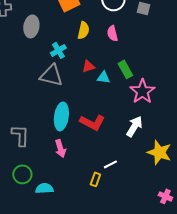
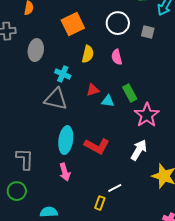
cyan cross: (58, 50) -> (63, 74), turned -35
green circle: (22, 174) -> (17, 191), moved

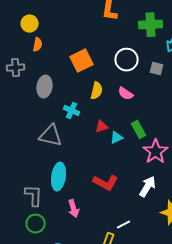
pink semicircle: (117, 57) -> (126, 94), turned -42
gray triangle: (56, 99) -> (51, 136), moved
cyan triangle: (108, 101) -> (117, 138), turned -32
cyan ellipse: (66, 140) -> (59, 177), moved
green circle: (17, 191) -> (36, 224), moved

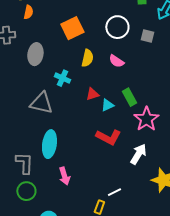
red L-shape: (106, 183) -> (108, 137), moved

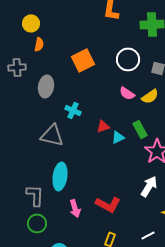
yellow semicircle: (87, 58) -> (150, 96), moved, turned 42
red L-shape: (108, 137) -> (108, 204), moved
white line: (114, 192) -> (148, 235), moved

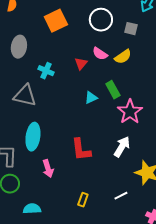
red triangle: (103, 126) -> (81, 64), moved, turned -32
red L-shape: (108, 204) -> (81, 150), moved, turned 55

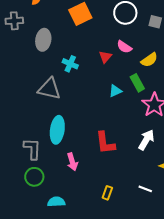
yellow semicircle: (123, 57) -> (149, 60), moved
white line: (121, 196) -> (145, 189), turned 48

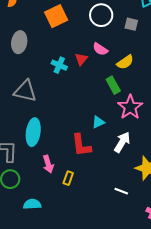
cyan cross: (70, 64) -> (59, 65), moved
cyan triangle: (115, 91) -> (98, 122), moved
yellow rectangle: (107, 193) -> (68, 178), moved

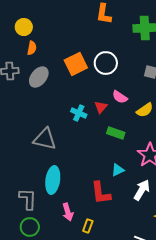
white circle: (101, 15) -> (106, 63), moved
gray ellipse: (19, 42) -> (39, 77), moved, turned 30
green rectangle: (113, 85) -> (116, 133), moved, turned -42

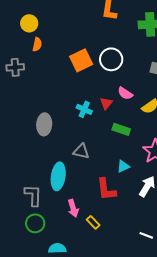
gray ellipse: (39, 77) -> (44, 124), moved, turned -35
gray triangle: (45, 139) -> (81, 151), moved, size x0.7
yellow rectangle: (88, 226) -> (93, 222), turned -64

